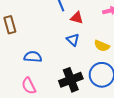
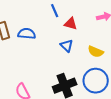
blue semicircle: (33, 57) -> (27, 34), moved

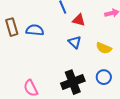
blue circle: (96, 81) -> (104, 77), size x0.6

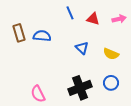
red triangle: (79, 20) -> (93, 19), moved

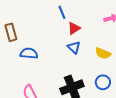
red triangle: (93, 19) -> (74, 28), moved, turned -48
blue semicircle: (42, 36) -> (29, 53), moved

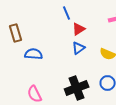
blue triangle: (74, 47) -> (79, 48), turned 40

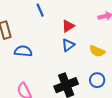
blue line: (67, 13) -> (40, 10), moved

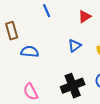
red triangle: (68, 26) -> (85, 17), moved

